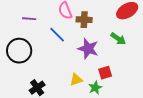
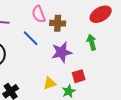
green arrow: (118, 39) -> (92, 42), turned -140
purple star: (88, 49) -> (62, 52), turned -30

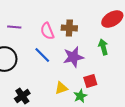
pink semicircle: (39, 14) -> (47, 31), moved
blue line: (31, 38) -> (42, 55), moved

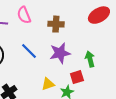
pink semicircle: (47, 31) -> (24, 15), moved
green arrow: (103, 47) -> (90, 59), moved

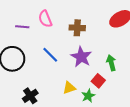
purple star: (60, 53) -> (81, 57), turned -30
red square: (77, 77) -> (98, 81), turned -32

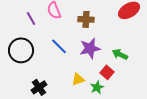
purple line: (22, 27) -> (31, 18), turned 56
purple star: (81, 57) -> (90, 48), turned 30
green arrow: (111, 63) -> (120, 54), turned -49

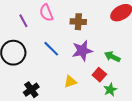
green star: (97, 87) -> (110, 90), moved

